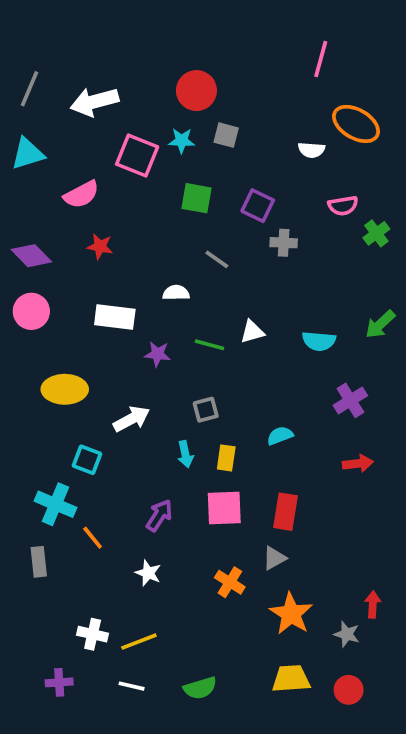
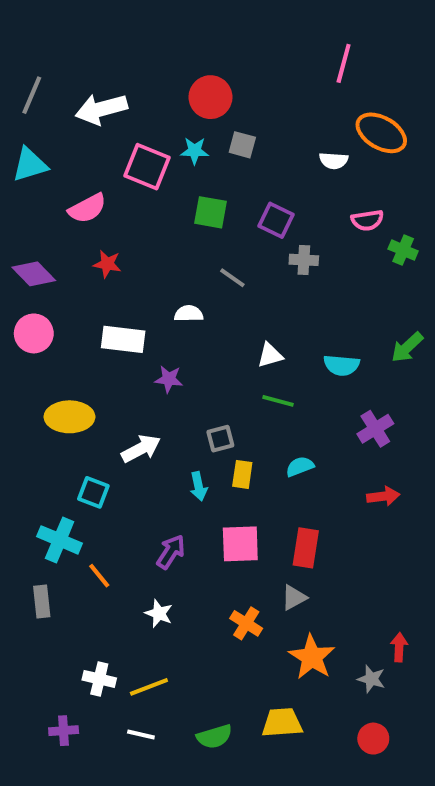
green cross: (376, 233) -> (403, 250), turned -30
green line: (209, 345) -> (278, 401), moved
yellow rectangle: (226, 458) -> (242, 474), moved
yellow trapezoid: (291, 679) -> (282, 723), moved

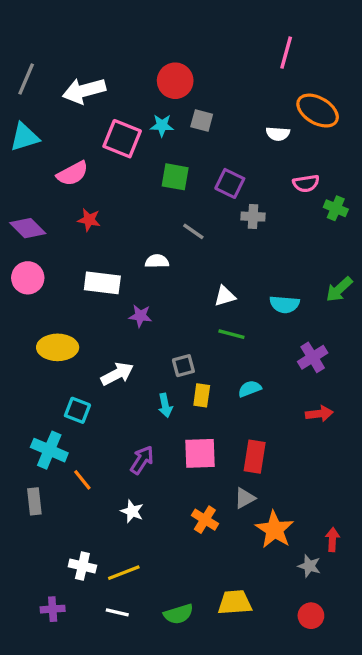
orange star: (312, 657) -> (275, 530), moved

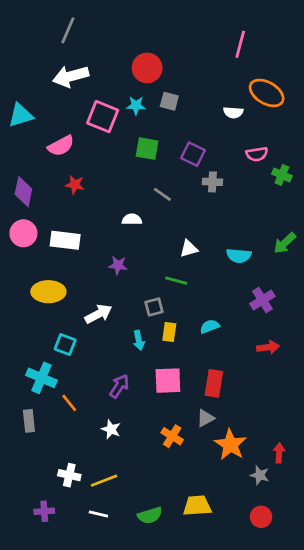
gray line: (26, 79) -> (68, 30), moved
purple diamond: (28, 228) -> (23, 192), turned 56
white rectangle: (102, 283) -> (65, 240), moved
green line: (231, 334) -> (176, 281), moved

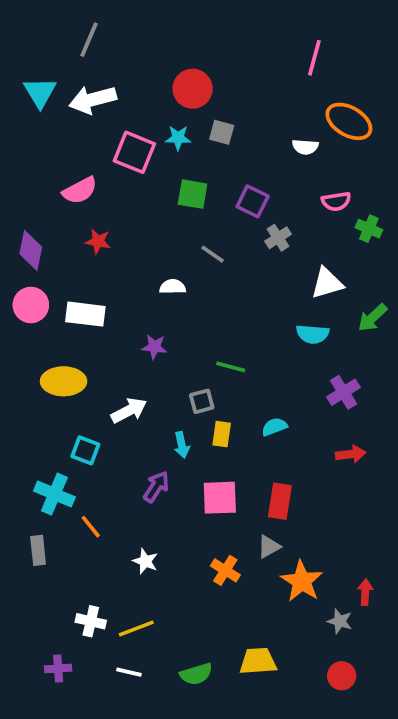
cyan triangle: (21, 115) -> (40, 92), moved, turned -44
gray cross: (212, 182) -> (278, 238), turned -36
white triangle: (189, 249) -> (327, 283), moved, size x1.4
purple arrow: (119, 386) -> (156, 487), moved

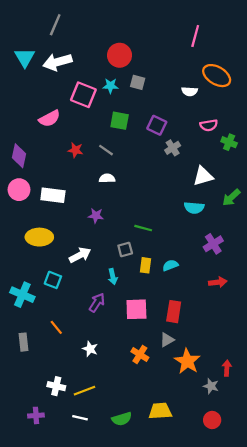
red star: (98, 241) -> (75, 150), moved
gray line: (213, 254) -> (106, 150), moved
yellow rectangle: (222, 434) -> (145, 265), moved
cyan cross: (54, 494) -> (22, 295), moved

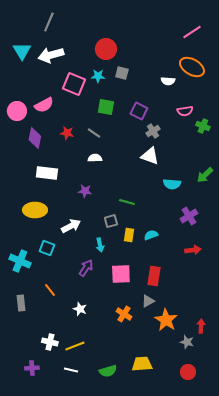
pink line: (195, 36) -> (192, 32), moved, turned 42
purple diamond: (19, 156) -> (35, 138), moved
white triangle: (203, 176) -> (150, 156), moved, turned 36
pink circle: (19, 190) -> (17, 111), moved

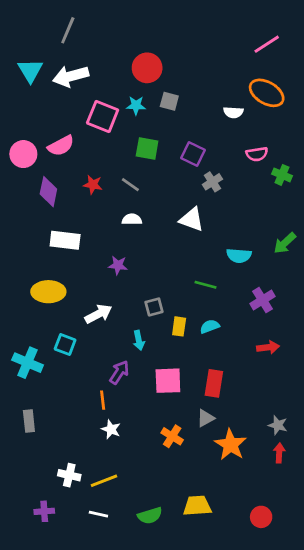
white triangle: (150, 156) -> (192, 219), moved
green line: (127, 202) -> (205, 285), moved
orange line: (50, 290) -> (103, 400), moved, turned 32
gray star: (187, 342) -> (278, 425), moved

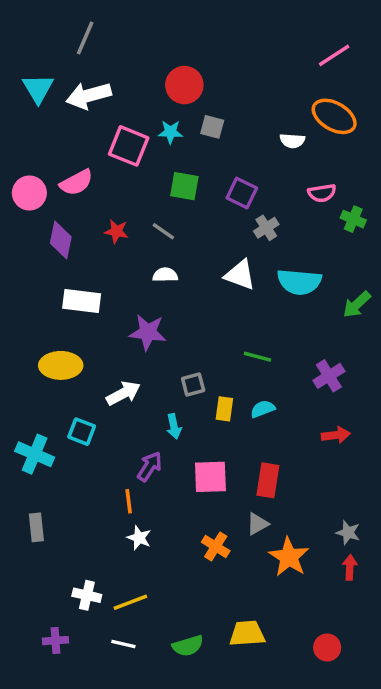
cyan semicircle: (239, 256) -> (299, 282), moved, size x1.4
purple star: (118, 265) -> (148, 332), size x1.5

